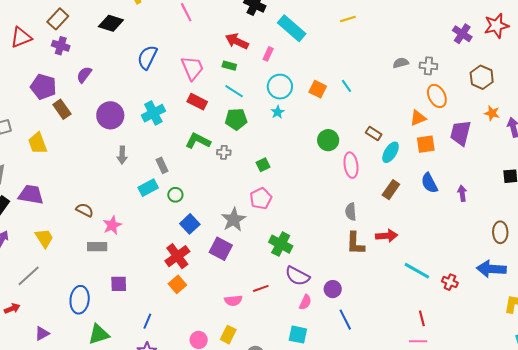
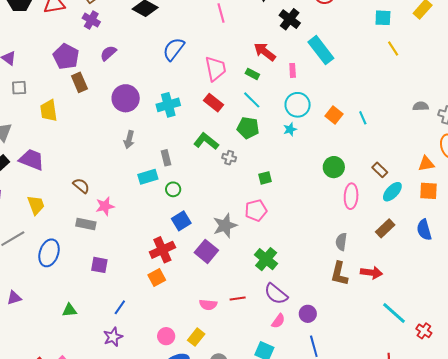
yellow line: (348, 19) -> (393, 49), moved, turned 63
pink rectangle: (268, 54) -> (293, 70), turned -40
blue ellipse: (80, 300) -> (49, 253), moved
green triangle: (99, 334) -> (70, 310), size x0.7

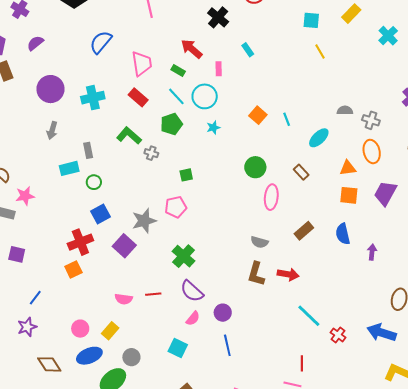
cyan rectangle: (321, 50) -> (248, 50), size x0.5
cyan circle: (298, 105) -> (205, 96), moved
green pentagon: (248, 128) -> (171, 124), turned -30
cyan ellipse: (392, 192) -> (319, 138), moved
gray semicircle: (341, 242) -> (259, 242), turned -84

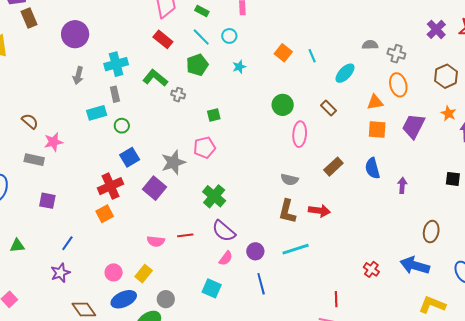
cyan circle: (205, 96) -> (229, 36), size x0.6
cyan cross: (93, 98) -> (116, 64), moved
cyan line: (309, 316) -> (296, 249), moved, turned -60

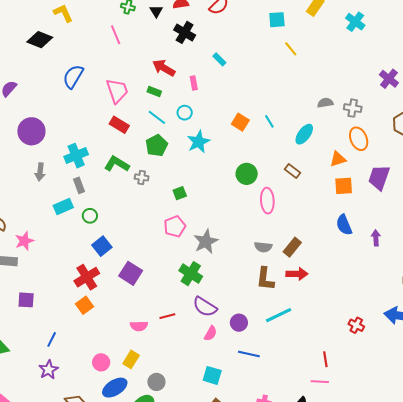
cyan star: (239, 67) -> (198, 142), size x1.6
gray star: (173, 162) -> (206, 242), moved
brown rectangle: (333, 167) -> (292, 247), moved
blue line: (261, 284) -> (249, 354), turned -55
cyan square: (212, 288) -> (212, 375), moved

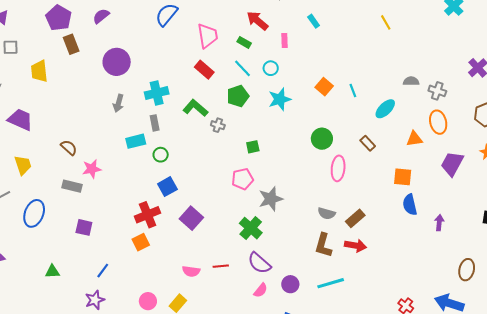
orange square: (344, 186) -> (403, 177), moved

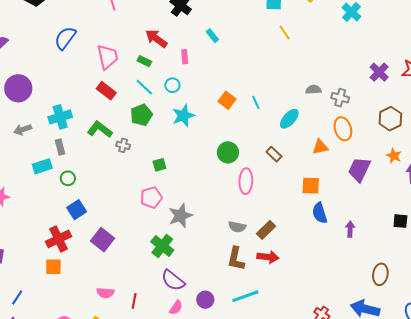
gray arrow: (118, 103) -> (23, 129), turned 60
orange square: (141, 242) -> (53, 267), turned 30
red line: (221, 266) -> (134, 301), moved, turned -70

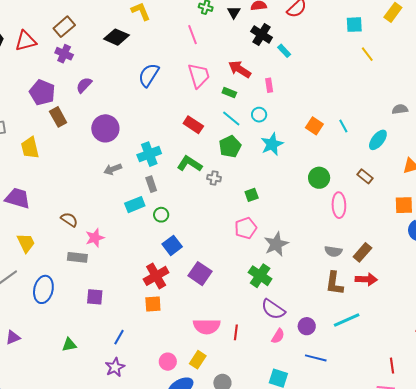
cyan rectangle: (212, 36) -> (284, 51), moved
pink trapezoid: (108, 57) -> (199, 75), moved
pink semicircle: (105, 293) -> (207, 326), size x1.5

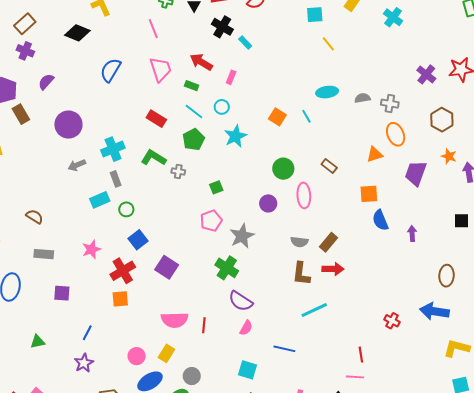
pink rectangle: (269, 85) -> (231, 77), turned 32
cyan ellipse: (378, 140) -> (327, 92), moved, turned 45
pink star: (95, 238) -> (92, 249), moved
purple circle: (307, 326) -> (268, 203), moved

